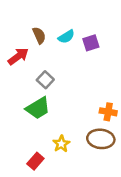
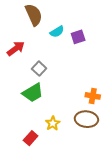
brown semicircle: (39, 35) -> (34, 15), moved, size x1.5

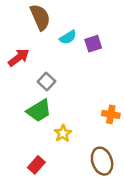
brown ellipse: (86, 119) -> (102, 161), moved, turned 65
yellow star: (53, 123) -> (63, 133), moved

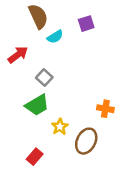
cyan semicircle: (68, 37) -> (55, 37), moved
purple square: (93, 44) -> (86, 24), moved
brown ellipse: (102, 161) -> (86, 141), moved, turned 45

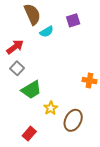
gray square: (44, 78) -> (17, 68), moved
orange cross: (105, 109) -> (89, 81), moved

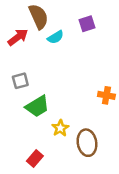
red arrow: (15, 47) -> (18, 37), moved
gray square: (17, 68) -> (20, 81), turned 32
brown ellipse: (73, 120) -> (87, 143), turned -35

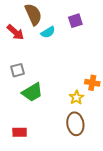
red arrow: (18, 37) -> (15, 32), turned 78
yellow star: (60, 128) -> (76, 98), moved
red rectangle: (35, 158) -> (20, 132), moved, turned 48

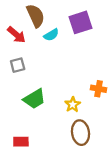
purple square: (75, 21) -> (80, 22), size x1.5
gray square: (18, 70) -> (18, 65), moved
yellow star: (76, 98) -> (73, 104), moved

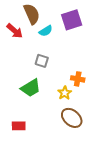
gray square: (18, 65) -> (42, 61), moved, turned 32
orange cross: (98, 89) -> (78, 79), moved
brown ellipse: (80, 133) -> (72, 118), turned -40

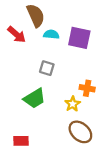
purple square: (72, 20) -> (79, 38), moved, turned 30
cyan semicircle: (46, 31) -> (51, 34), turned -144

